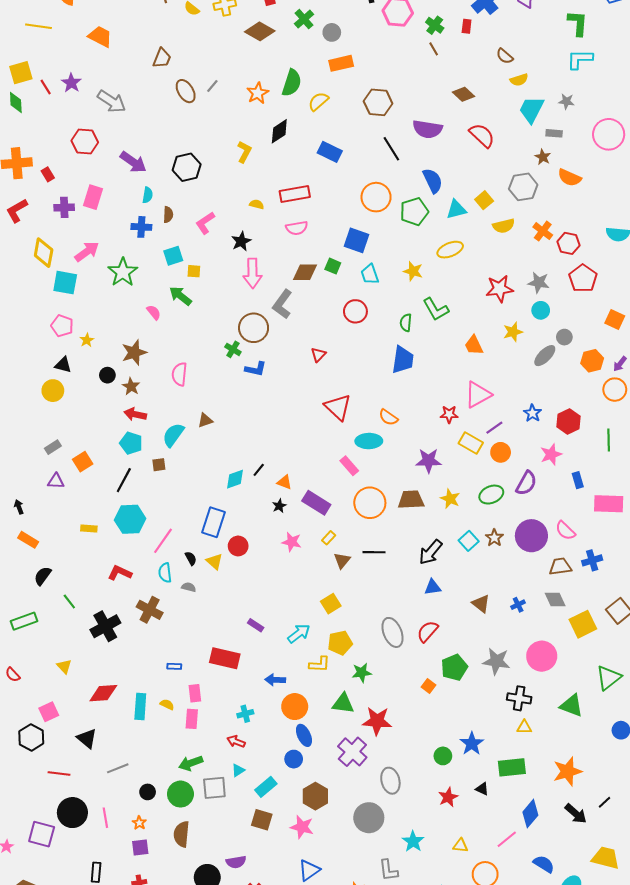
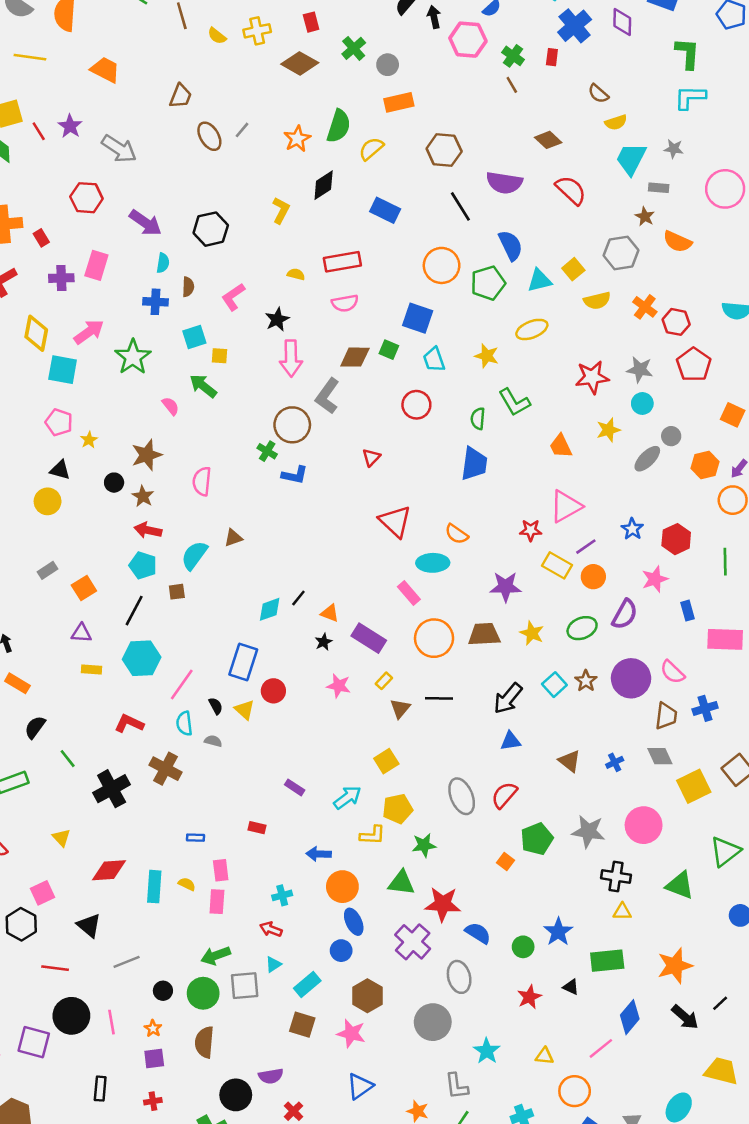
purple triangle: (56, 481) -> (81, 633), moved
brown trapezoid: (560, 567) -> (666, 716), turned 105
red rectangle: (225, 658) -> (257, 828), size x0.5
blue semicircle: (544, 864) -> (478, 933), moved

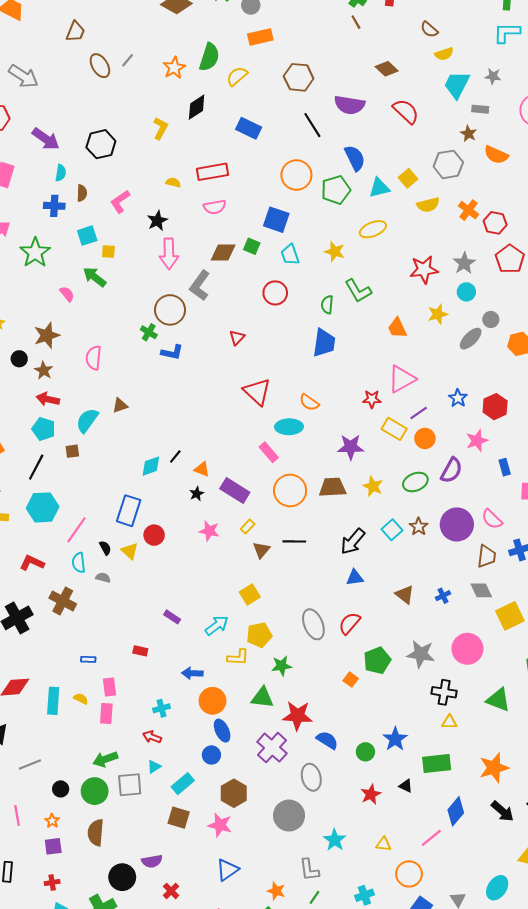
gray star: (640, 370) -> (464, 263), turned 30

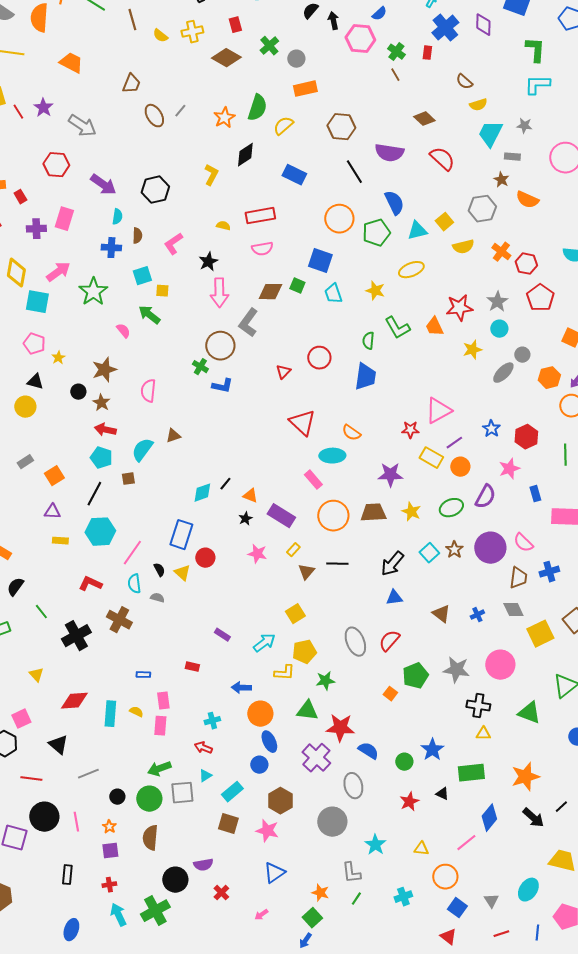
red circle: (275, 293) -> (319, 358), moved
orange trapezoid: (397, 328) -> (434, 327), moved

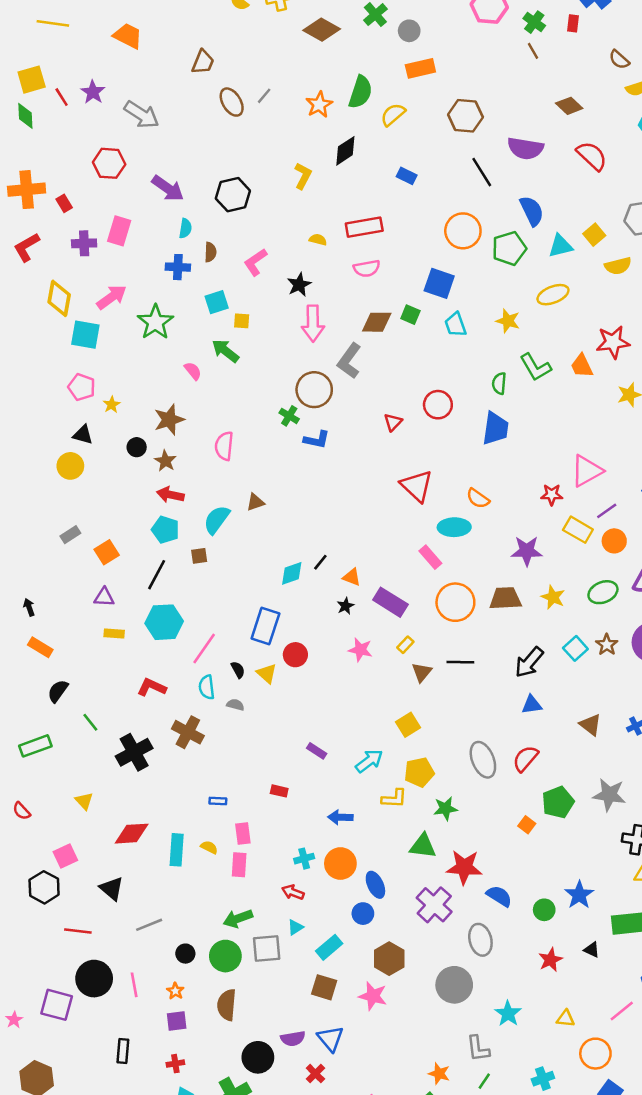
blue rectangle: (294, 175) -> (407, 176), size x0.7
orange circle: (260, 714) -> (340, 864), moved
blue triangle: (274, 873) -> (330, 1039), moved, turned -35

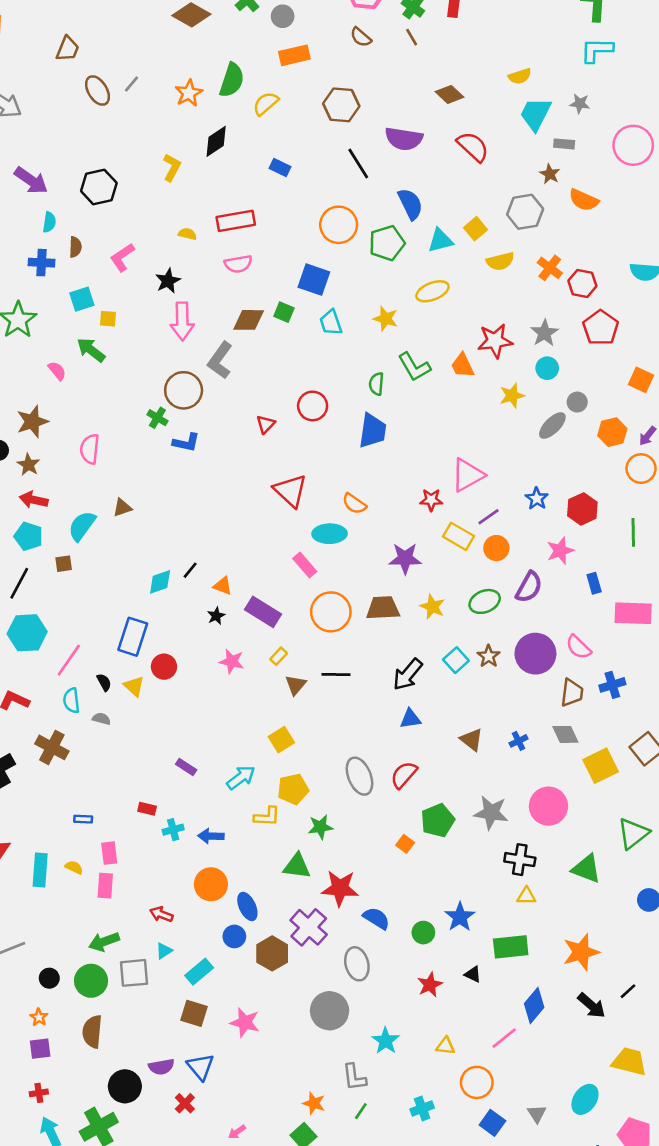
brown semicircle: (619, 60) -> (361, 37), moved
cyan cross: (304, 859) -> (173, 830), moved
brown hexagon: (389, 959) -> (272, 953), moved

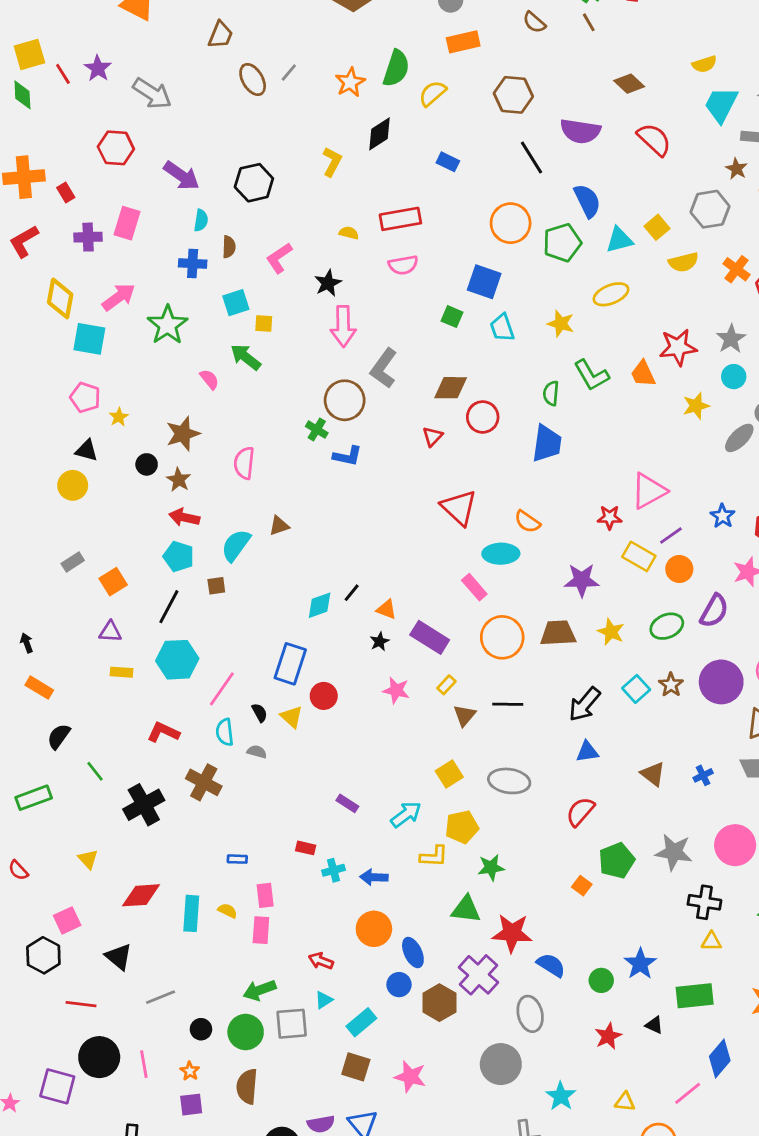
brown diamond: (249, 320) -> (451, 388), moved
gray ellipse: (359, 776) -> (509, 781), moved, turned -60

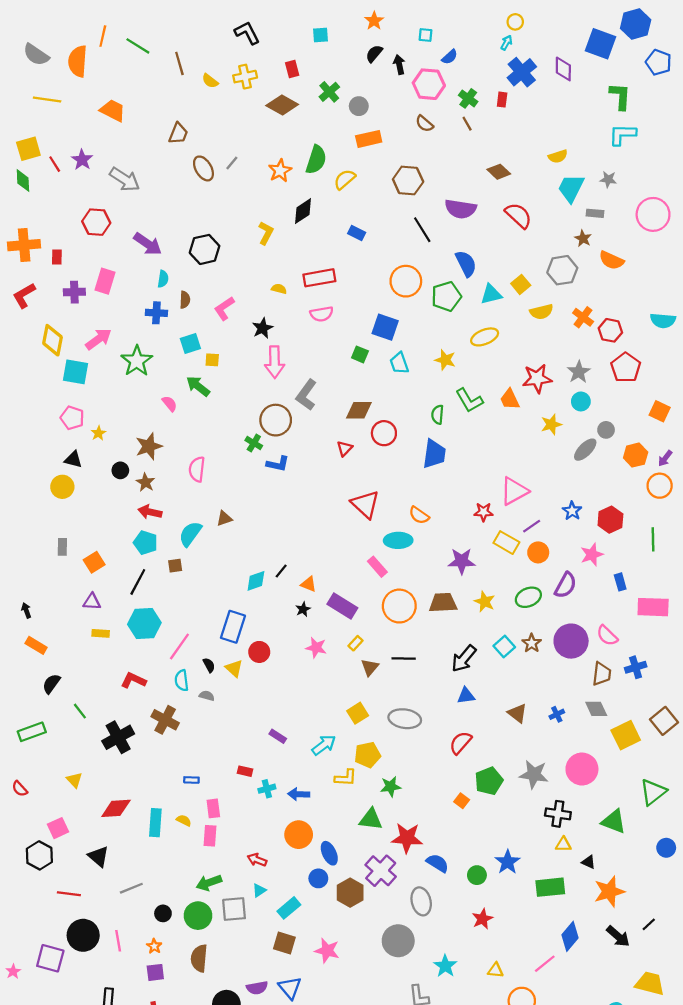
red rectangle: (66, 192) -> (57, 257), turned 32
gray rectangle: (73, 562) -> (62, 547), turned -56
black triangle: (654, 1025) -> (589, 862), moved

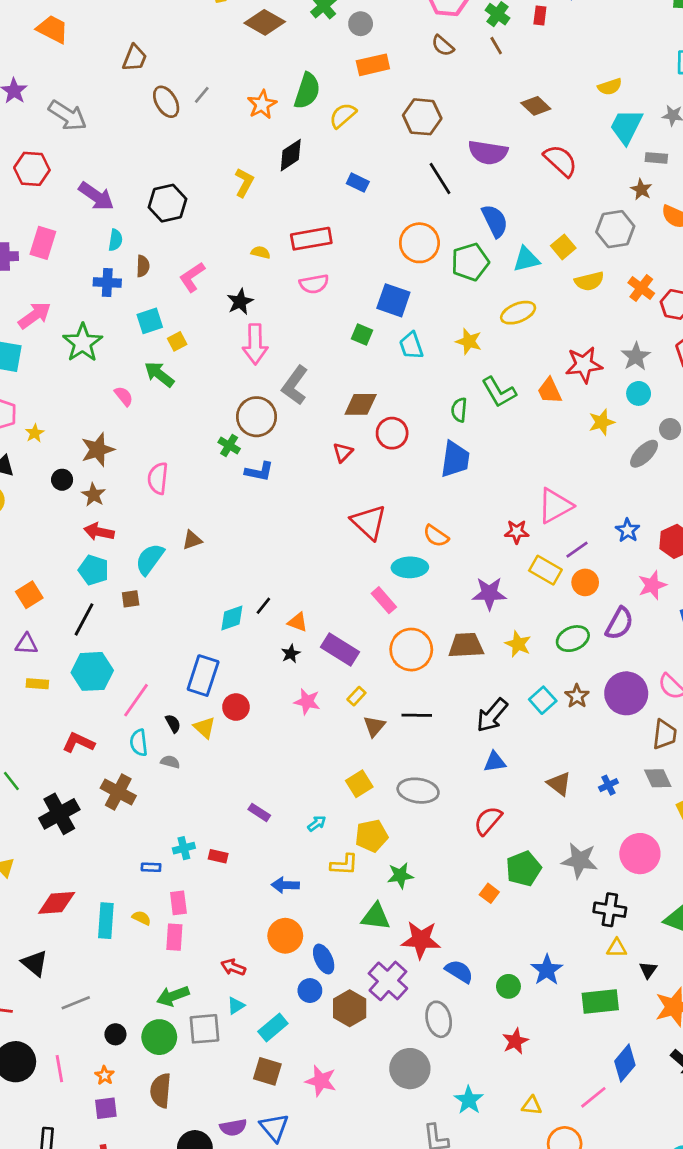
yellow square: (212, 360) -> (177, 341), turned -32
cyan arrow: (324, 745) -> (317, 823), size x0.6
cyan cross: (267, 789) -> (184, 848), moved
black triangle: (589, 862) -> (648, 970), turned 40

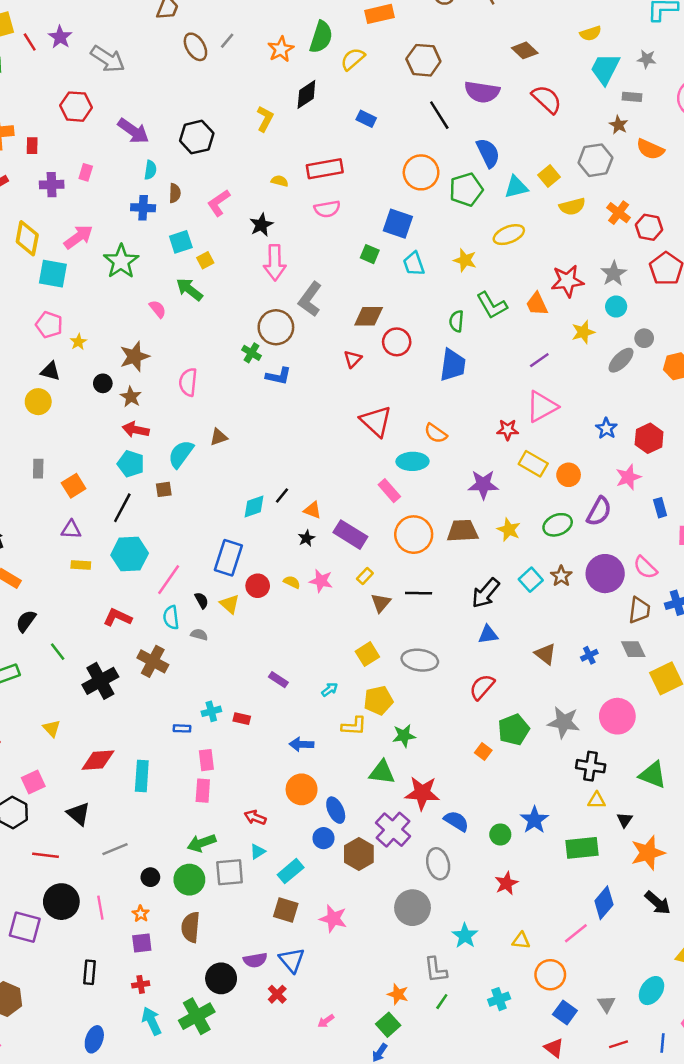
pink rectangle: (43, 243) -> (86, 172), size x0.6
purple line: (577, 550) -> (539, 360), moved
yellow semicircle: (141, 918) -> (292, 582), moved

